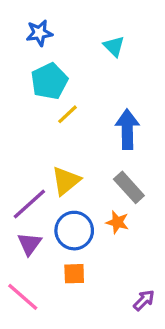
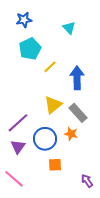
yellow line: (68, 114) -> (50, 67), moved
yellow triangle: (66, 181) -> (53, 105), moved
orange square: (74, 274) -> (55, 165), moved
purple arrow: (144, 300) -> (87, 181), turned -80

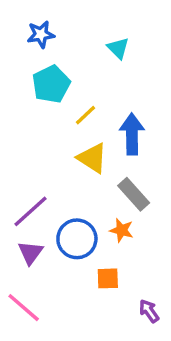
yellow triangle: (53, 105) -> (92, 158), moved, turned -48
orange square: (55, 165) -> (108, 278), moved

